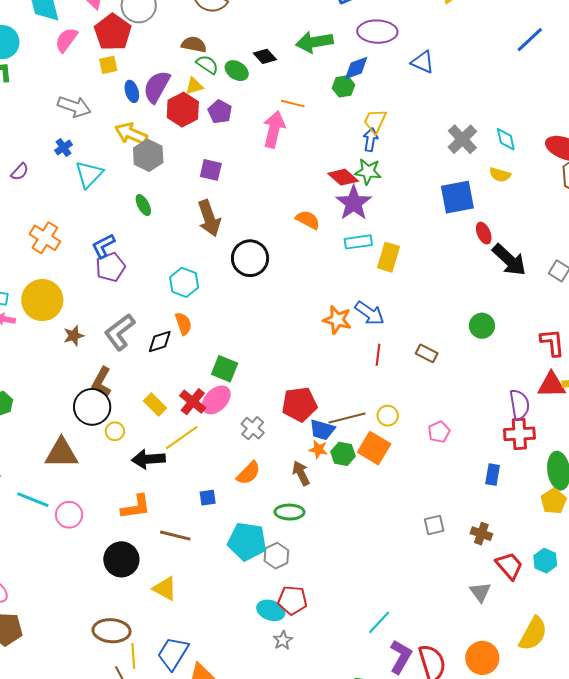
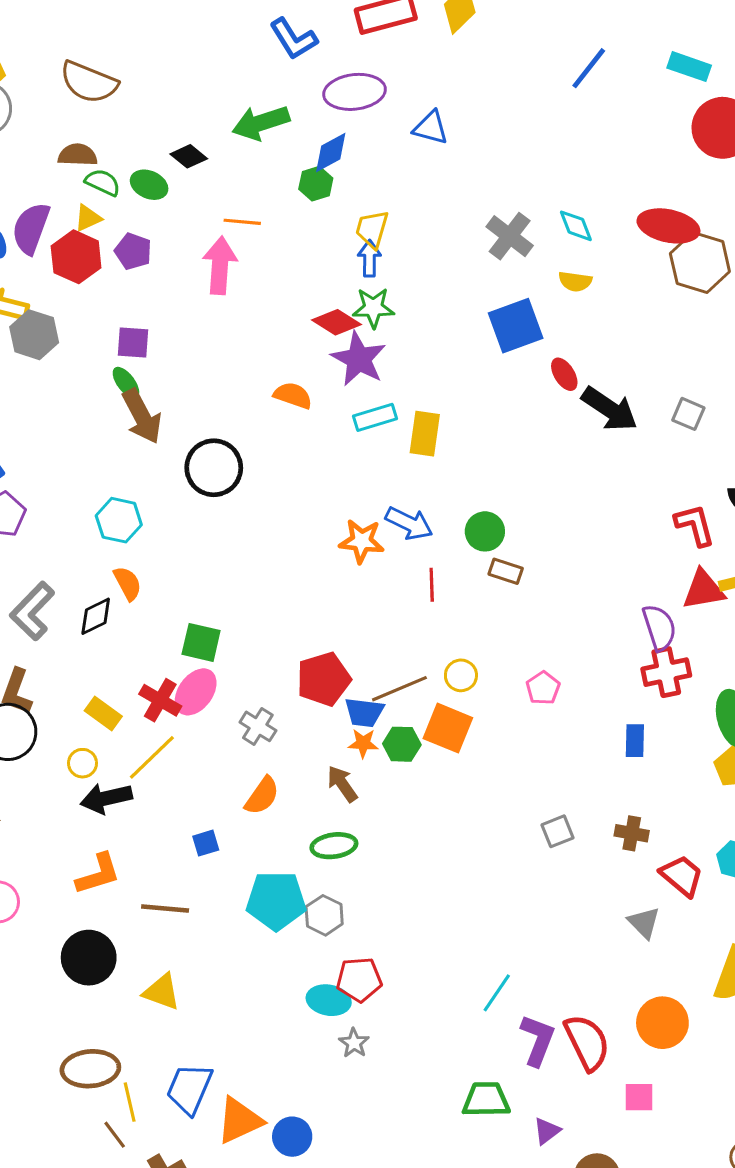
green ellipse: (143, 205) -> (126, 383), moved
green circle: (482, 326) -> (485, 531), moved
yellow circle: (115, 431) -> (83, 763), moved

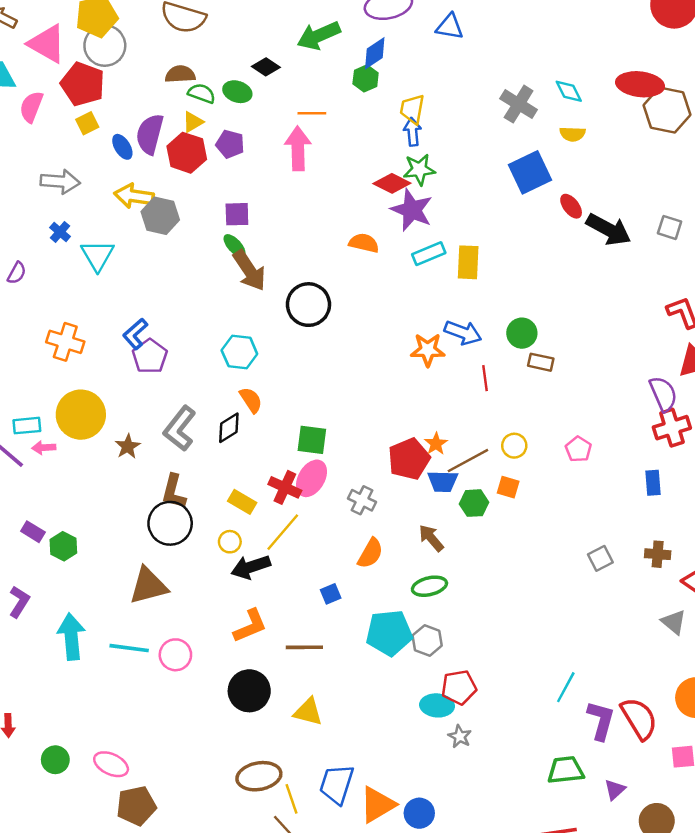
orange square: (448, 728) -> (508, 487), size x0.6
orange star: (363, 743) -> (436, 444), moved, turned -30

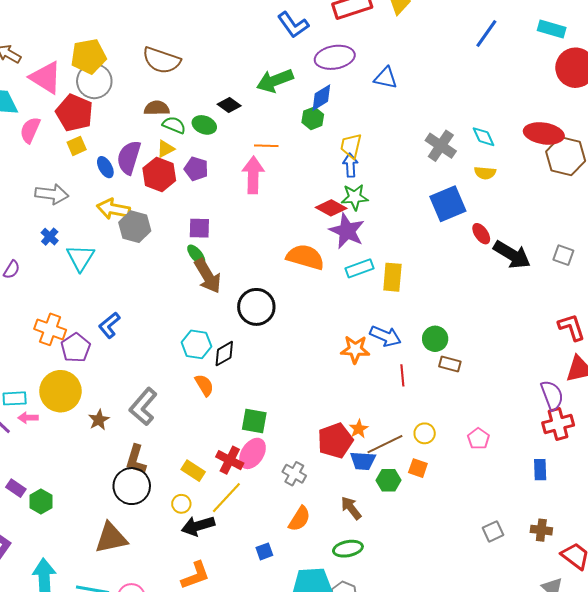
orange semicircle: (364, 243) -> (305, 257), size x1.5
purple pentagon: (150, 356) -> (76, 348), moved
black diamond: (229, 428) -> (224, 354), moved

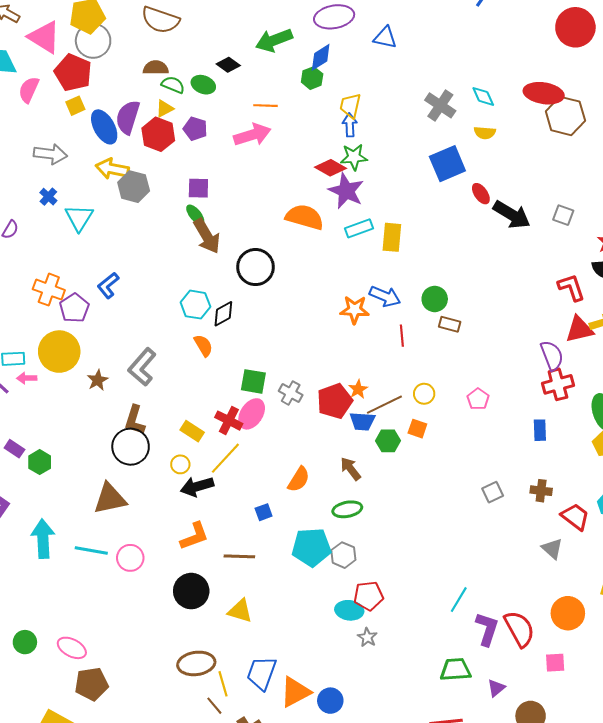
blue ellipse: (105, 167) -> (104, 127), size x1.6
pink arrow: (253, 175) -> (252, 135), turned 72
gray cross: (294, 474) -> (291, 393), moved

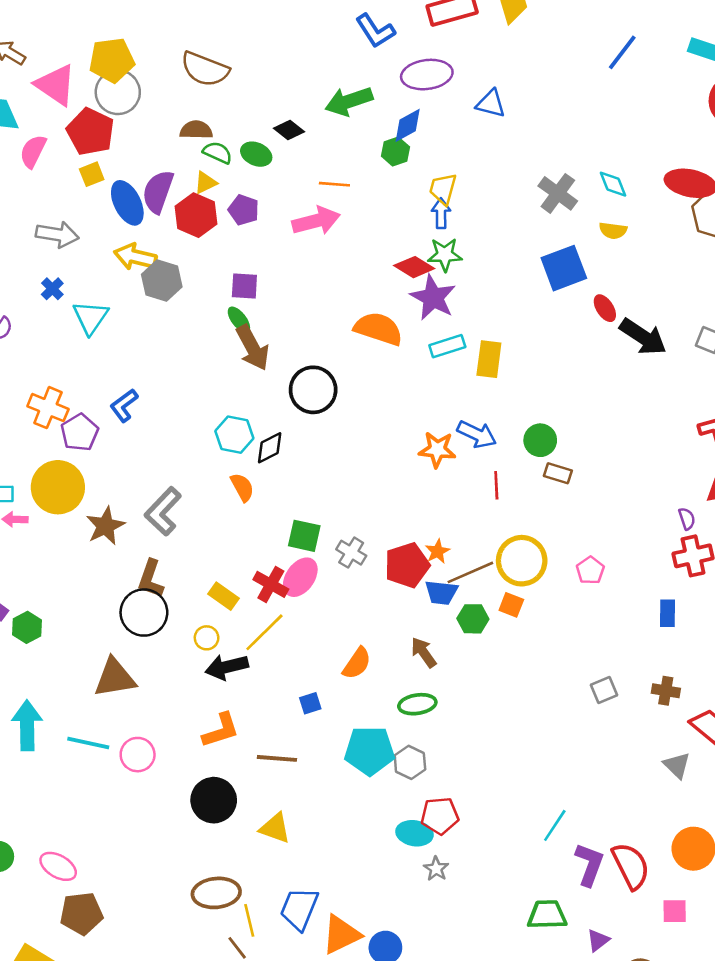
purple semicircle: (552, 355) -> (687, 519), size x0.6
brown star: (98, 380) -> (105, 526), size x1.4
yellow circle: (424, 394) -> (522, 561), size x1.8

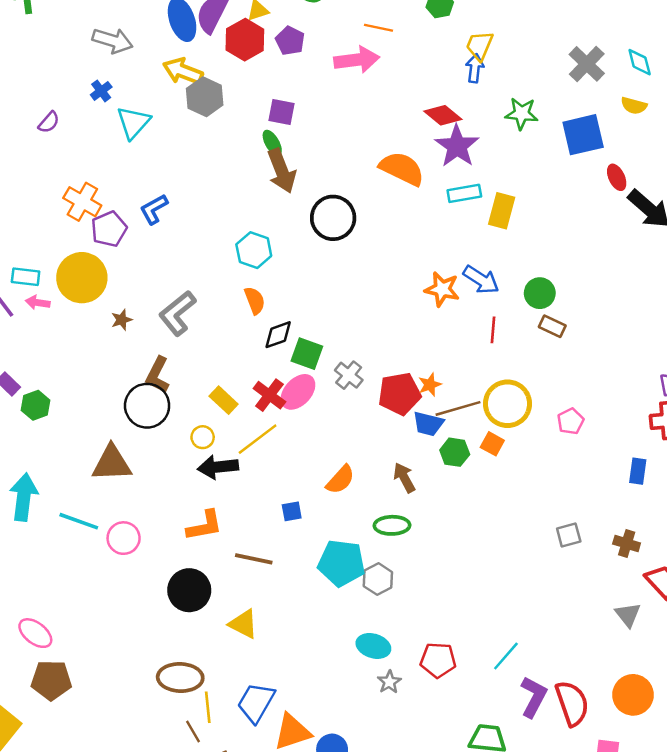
green star: (445, 255) -> (522, 114), moved
black diamond: (270, 448) -> (278, 335), moved
brown star: (105, 526) -> (122, 320), size x0.6
red pentagon: (440, 816) -> (438, 660), moved

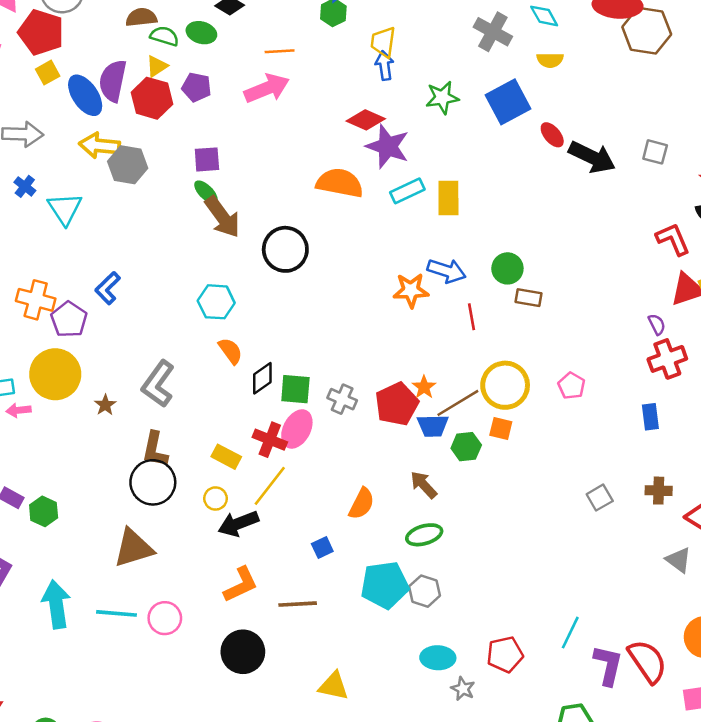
yellow triangle: (243, 624) -> (334, 686), moved

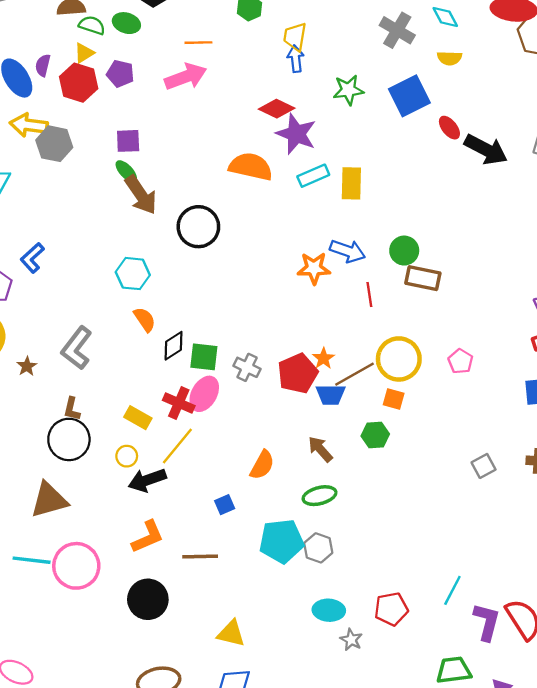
purple semicircle: (113, 81) -> (43, 65), size x0.6
brown rectangle: (528, 298) -> (423, 278), size x1.4
green hexagon: (466, 447) -> (375, 435), moved
brown L-shape: (155, 449) -> (72, 409), size x0.7
pink circle: (165, 618) -> (76, 566), size x1.5

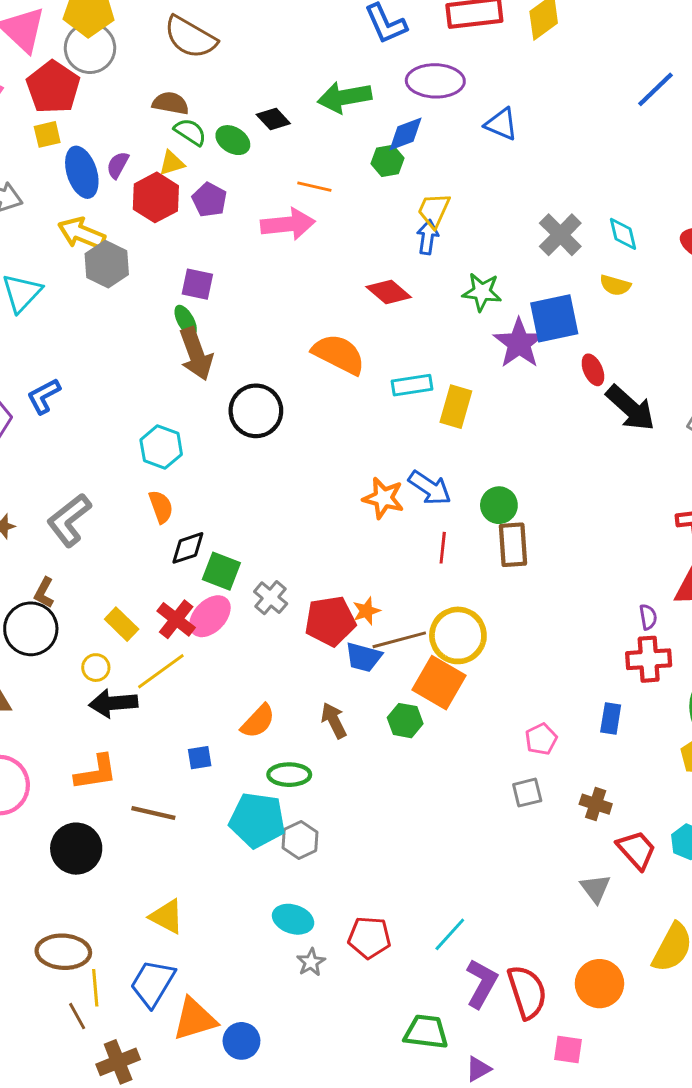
purple star: (296, 134) -> (519, 343), moved
brown rectangle: (423, 278) -> (513, 545), turned 60
pink pentagon: (460, 361) -> (541, 739), moved
orange square: (394, 399) -> (439, 683), size x1.8
green ellipse: (320, 496) -> (289, 775), moved

